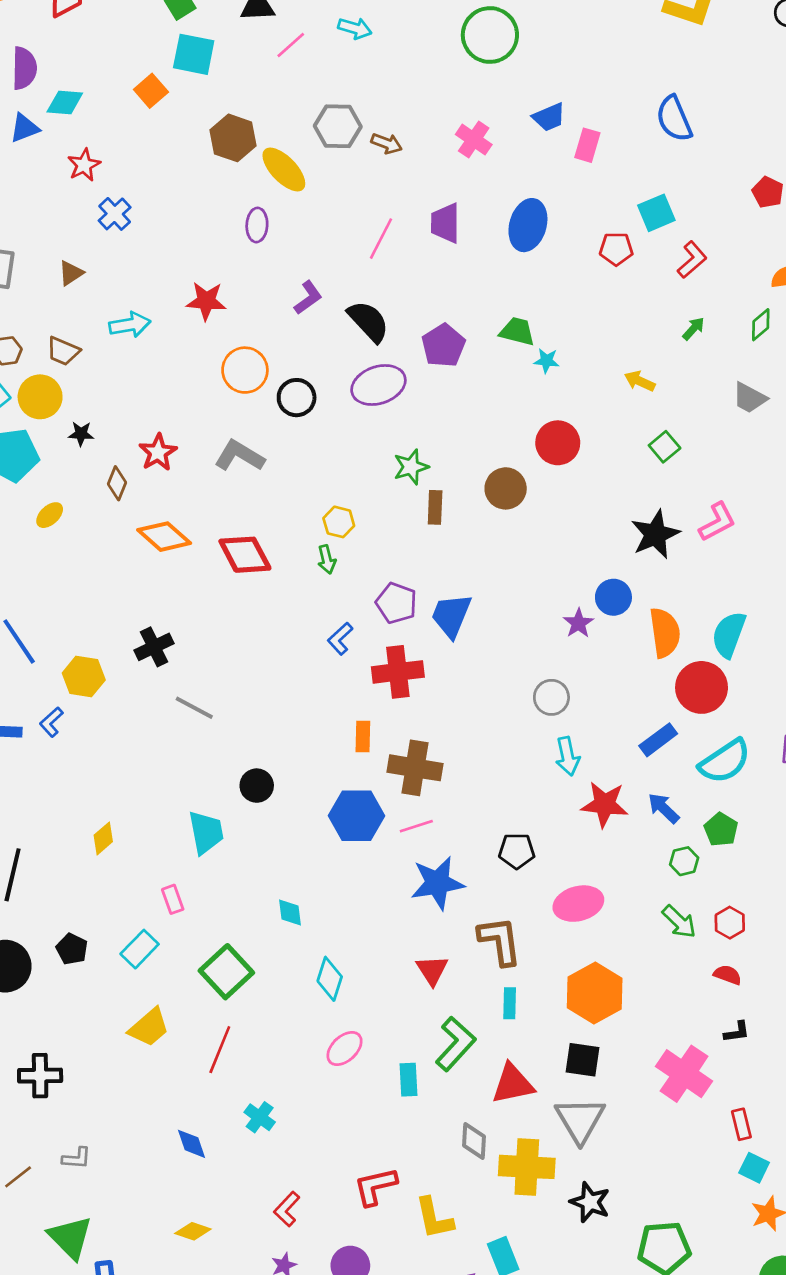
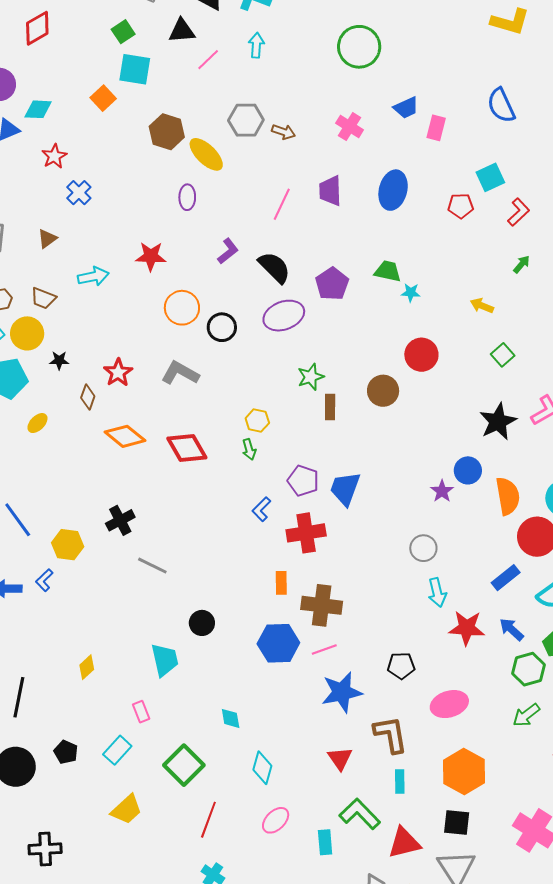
cyan arrow: (355, 28) -> (256, 45), turned -100
green hexagon: (684, 861) -> (529, 669), size x1.5
green arrow: (679, 922) -> (526, 715), turned 100
green L-shape: (455, 1044) -> (360, 814), turned -84
red line: (220, 1050) -> (208, 820), moved

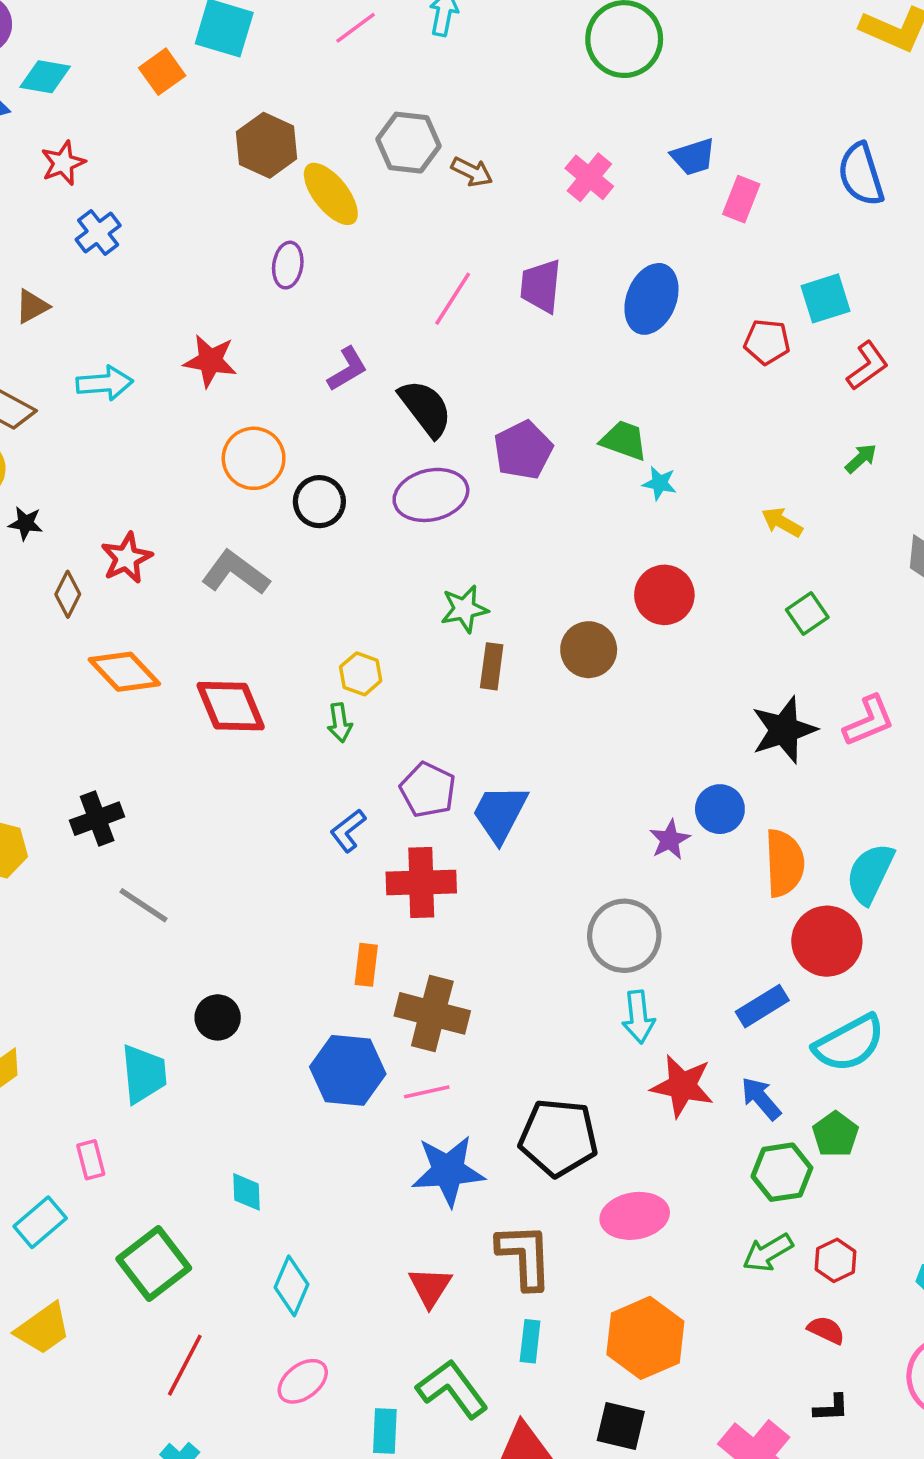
gray circle: (423, 548) -> (624, 936), size x1.5
black pentagon: (401, 666) -> (558, 1138), size x1.6

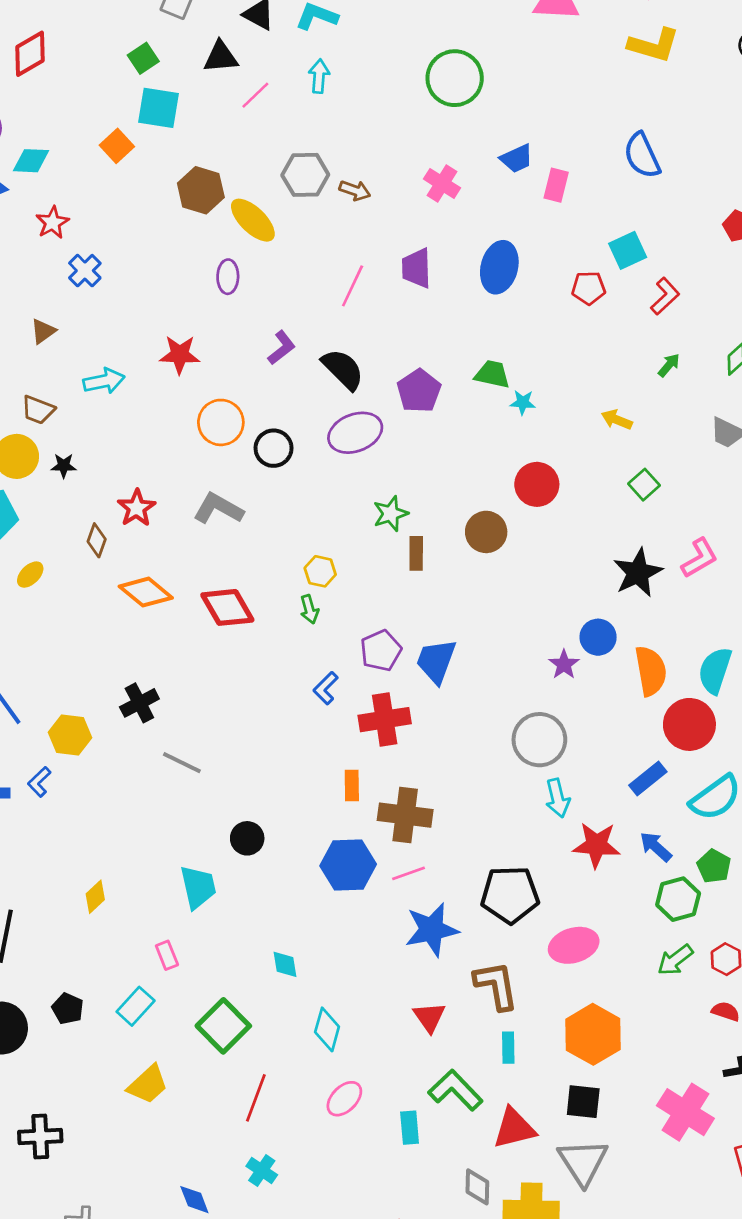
black star: (26, 523) -> (64, 466), moved
purple pentagon: (428, 790) -> (381, 651), turned 30

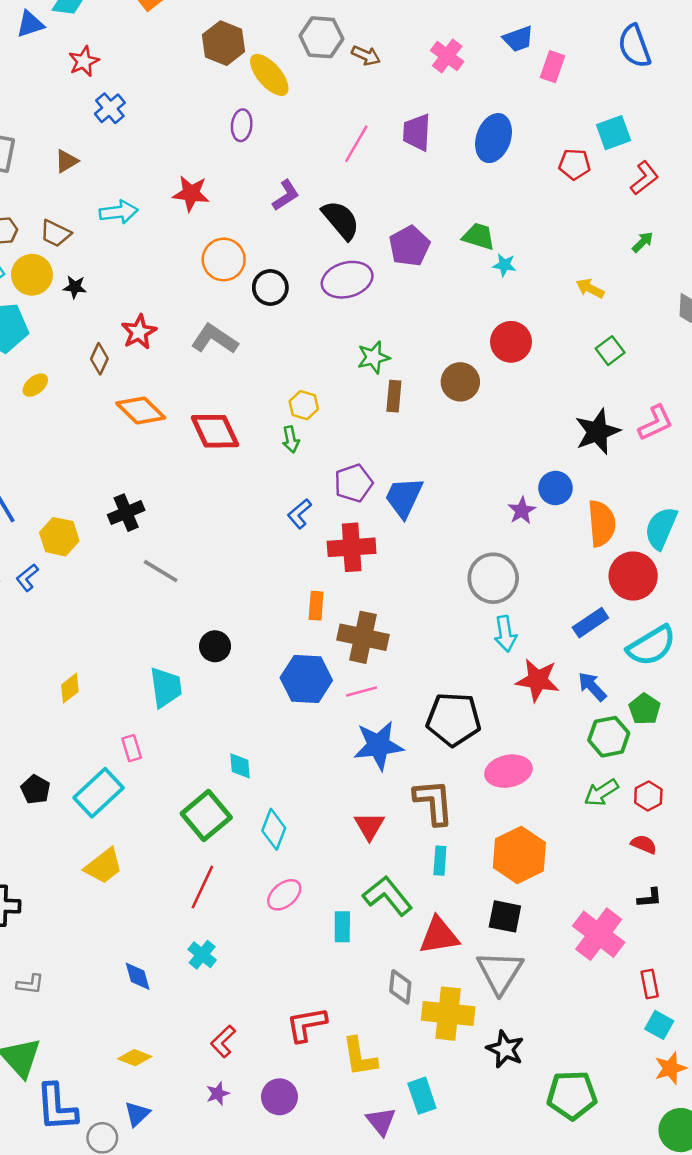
cyan rectangle: (136, 1006) -> (99, 793), size x1.4
green square: (223, 1026) -> (206, 815), moved

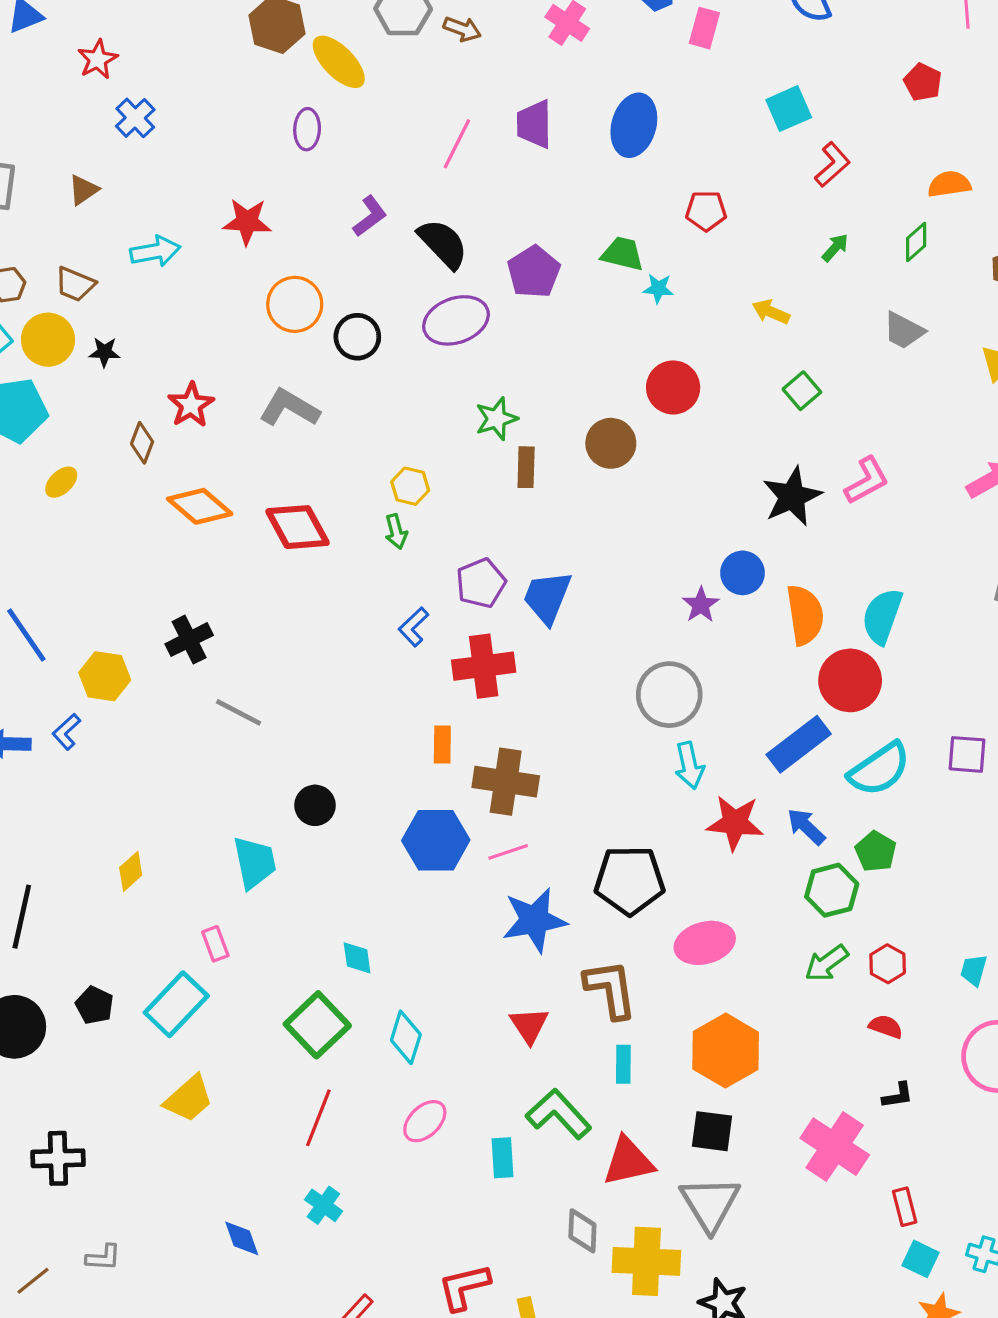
red pentagon: (574, 164) -> (706, 211), moved
blue rectangle: (590, 623) -> (799, 744), size x1.4

